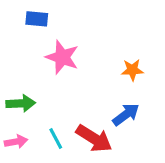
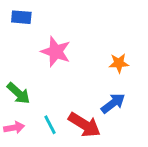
blue rectangle: (37, 19) -> (21, 17), moved
green arrow: (21, 103) -> (18, 93), turned 45

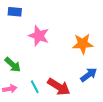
orange star: (119, 63) -> (83, 44), size x1.5
blue arrow: (113, 103) -> (89, 75), moved

